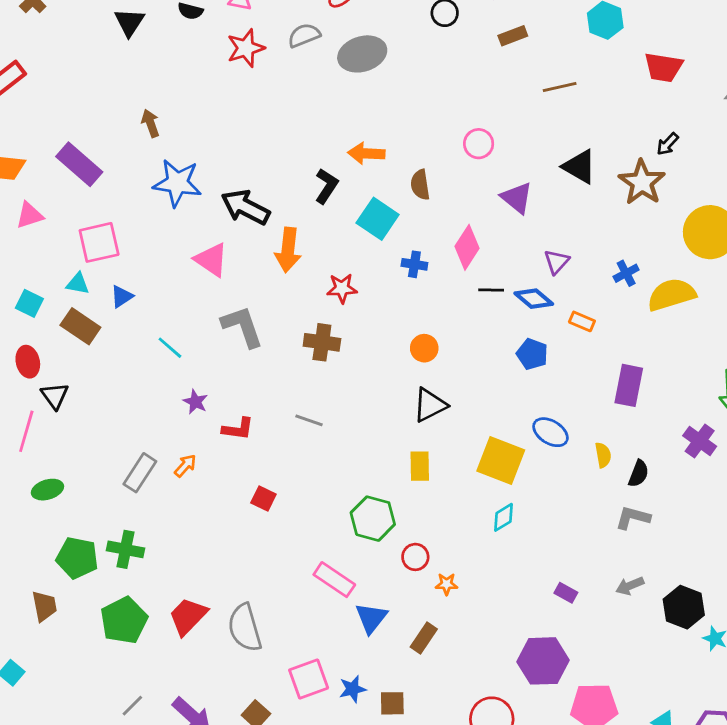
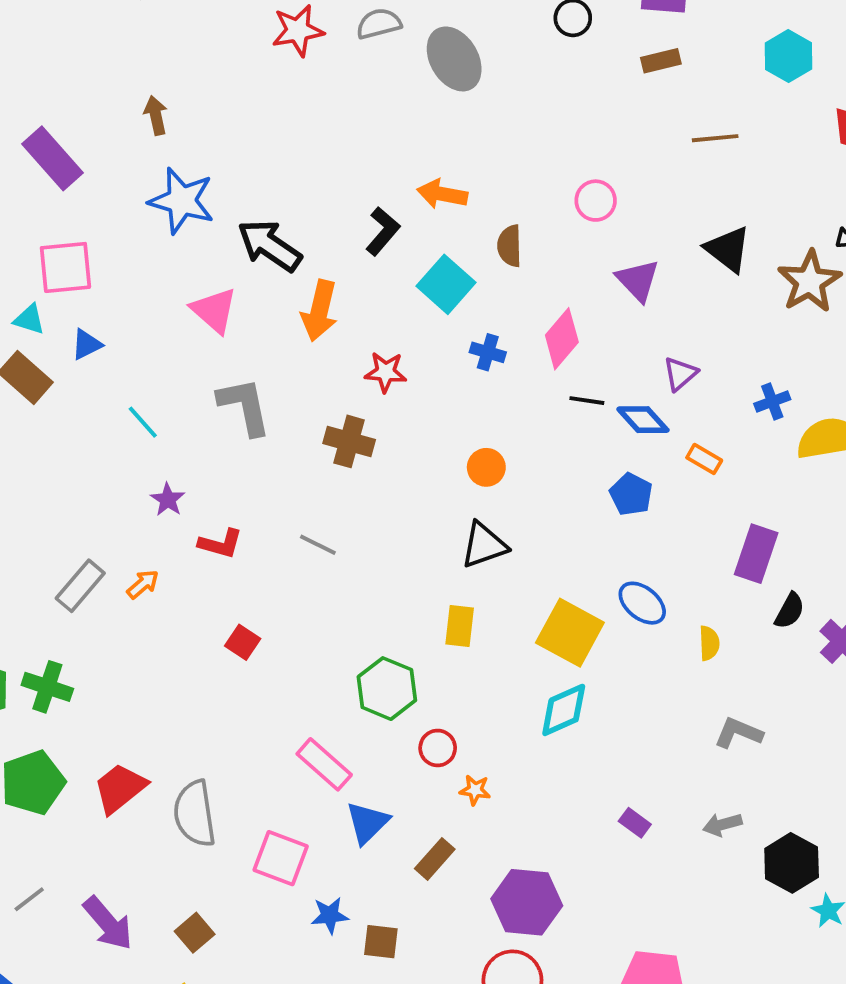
gray ellipse: (362, 54) -> (454, 59), turned 69
black semicircle: (639, 474) -> (790, 611), moved
cyan diamond: (503, 517) -> (564, 710), size x1.4
purple hexagon: (543, 661) -> (527, 902), moved
pink square: (309, 679) -> (281, 858), moved, turned 33

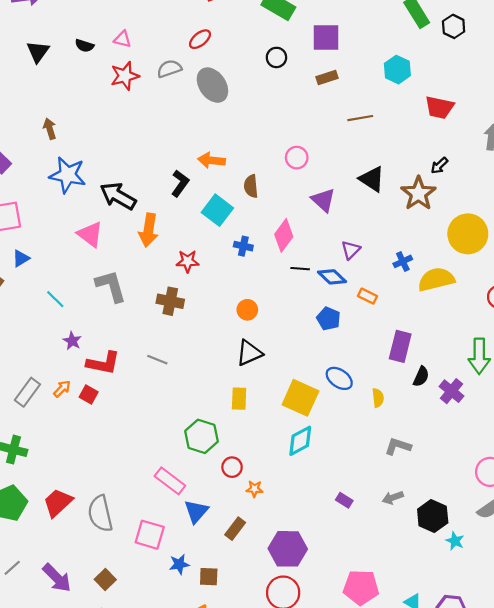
red L-shape: (220, 544) -> (103, 363), size x1.4
red square: (243, 642) -> (89, 395), moved

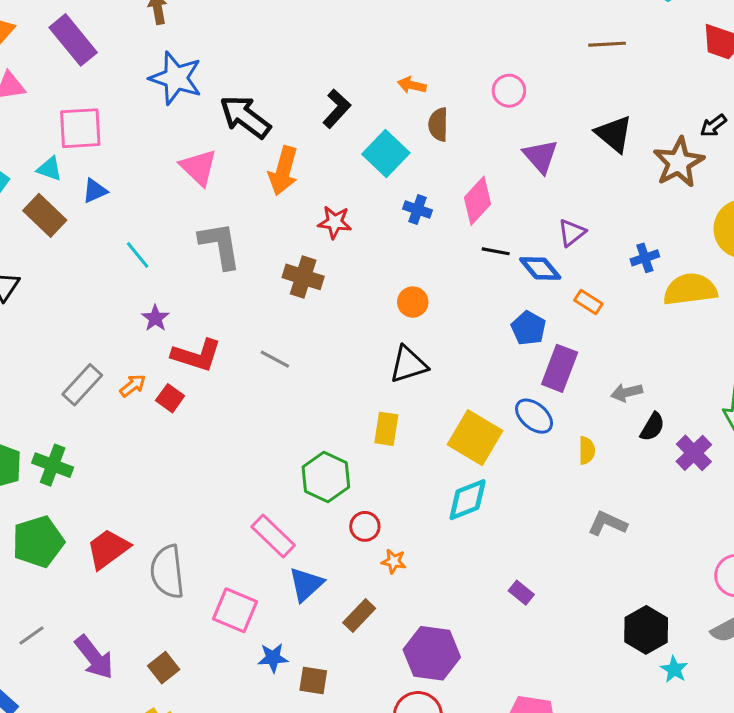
orange arrow: (212, 160) -> (412, 85), moved, size x0.7
purple rectangle: (400, 346) -> (560, 368), moved
gray arrow: (393, 498) -> (627, 392), moved

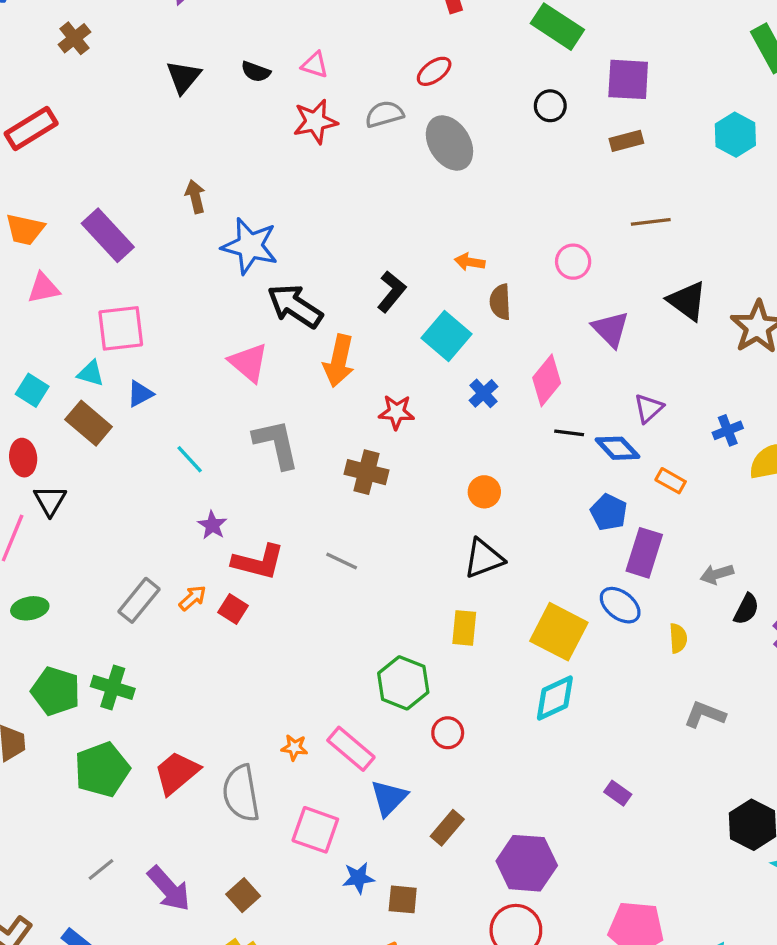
brown line: (607, 44) -> (651, 222), moved
blue star: (176, 78) -> (250, 246), moved
blue cross: (417, 210) -> (484, 393), turned 32
orange star: (394, 561) -> (294, 748), moved

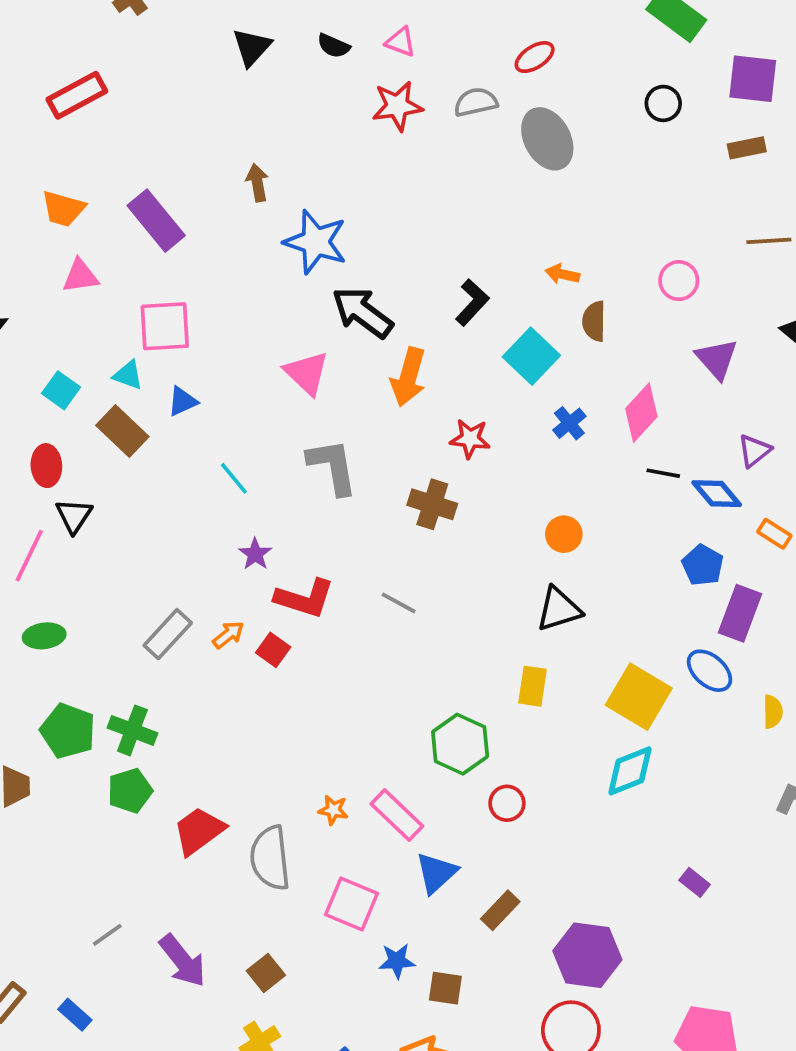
green pentagon: (102, 770) -> (130, 791), moved, size x0.7

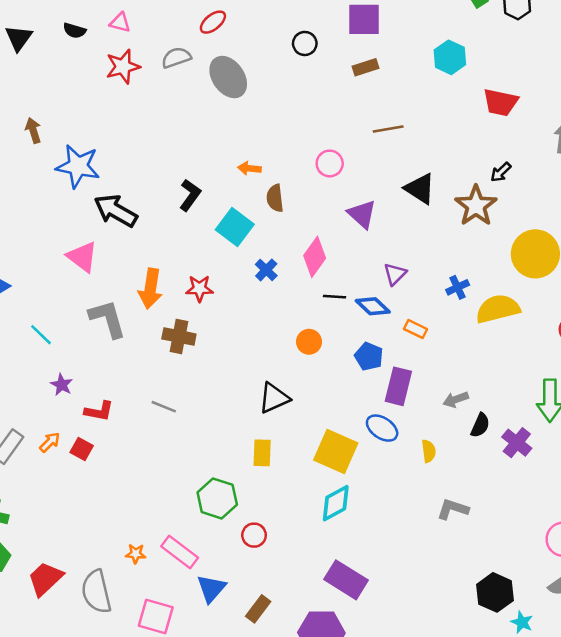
orange arrow: (408, 377) -> (150, 289), moved
orange circle: (564, 534) -> (309, 342), moved
red L-shape: (305, 598) -> (99, 411), size x0.7
purple rectangle: (695, 882) -> (346, 580), moved, size x2.0

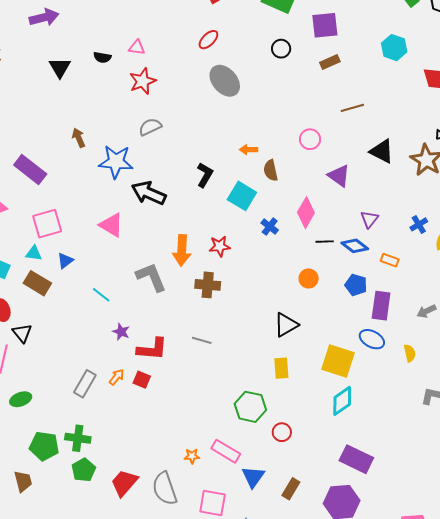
gray semicircle: (176, 58) -> (150, 127), moved
pink triangle: (82, 257) -> (111, 225), moved
red L-shape: (99, 411) -> (152, 349), size x1.4

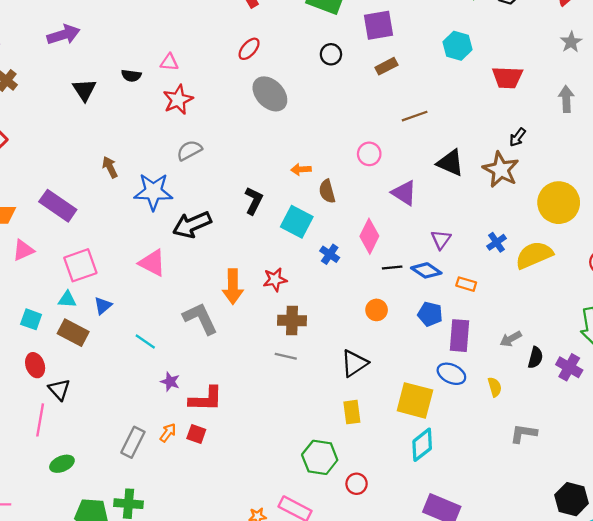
black arrow: (149, 193) -> (192, 225), turned -44
brown cross: (208, 285) -> (292, 321), moved
gray line: (202, 340) -> (286, 356), moved

